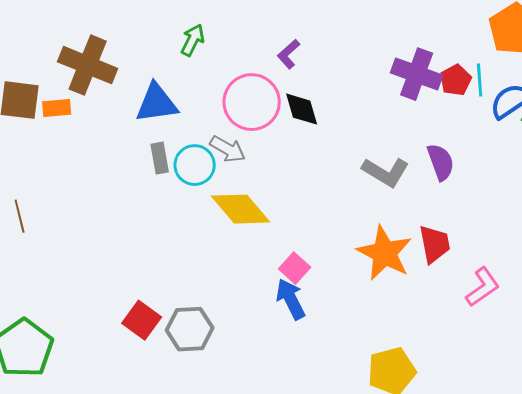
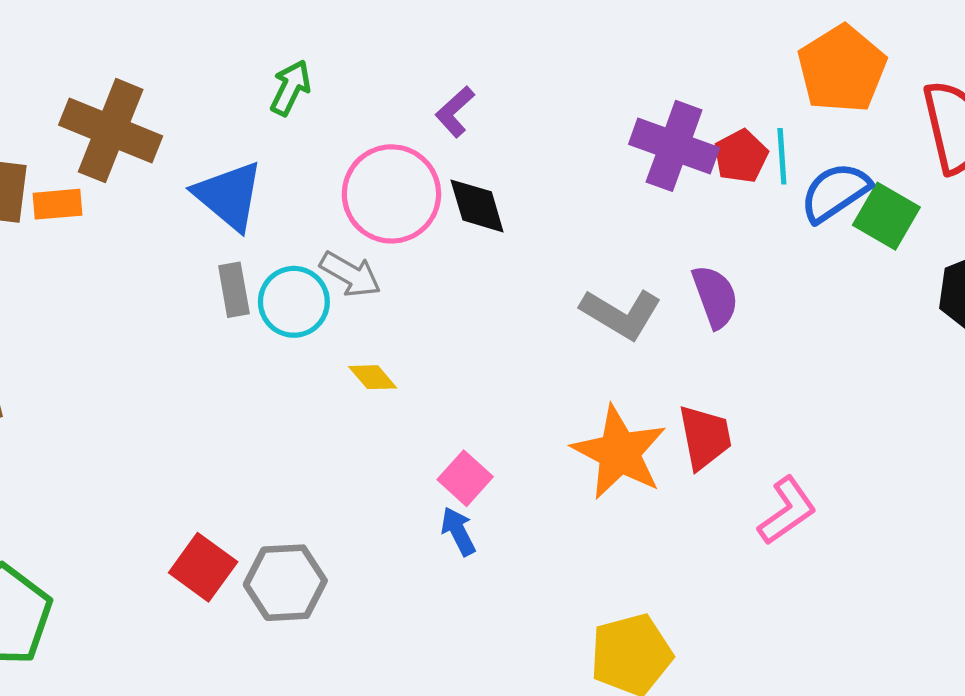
blue triangle: (157, 103) -> (229, 196), turned 48
yellow diamond: (241, 209) -> (373, 377), size x0.5
blue arrow: (291, 299) -> (458, 531), size x0.7

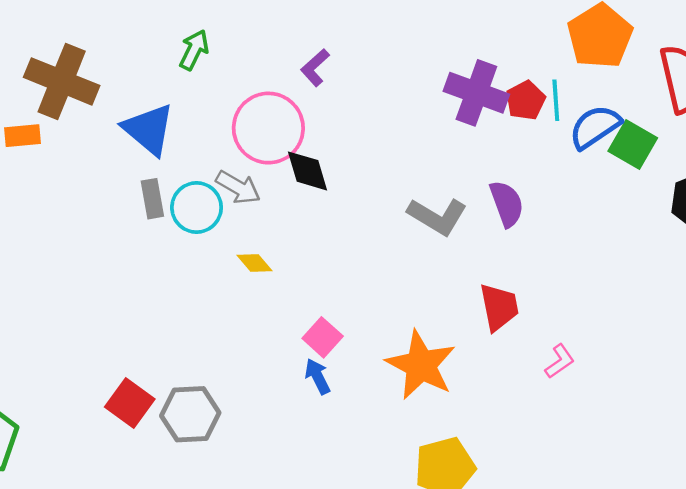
black diamond: (477, 206) -> (307, 171), moved
orange star: (619, 453) -> (421, 365), moved
pink L-shape: (787, 511) -> (560, 361), size x0.7

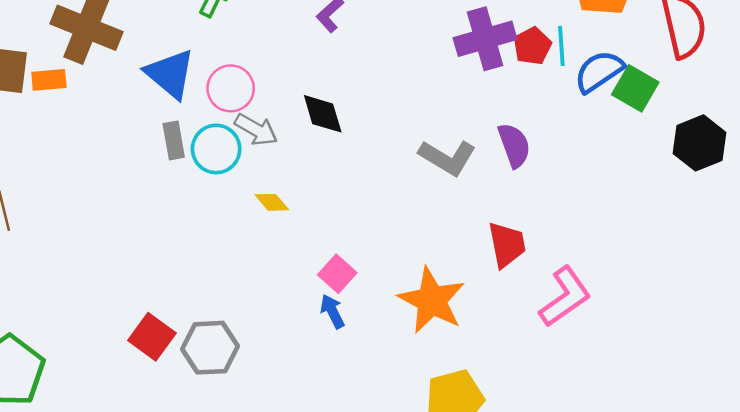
purple cross: (476, 93) -> (485, 39), turned -36
pink circle: (268, 128) -> (231, 88), moved, size x0.7
pink L-shape: (560, 361) -> (565, 297), size x1.8

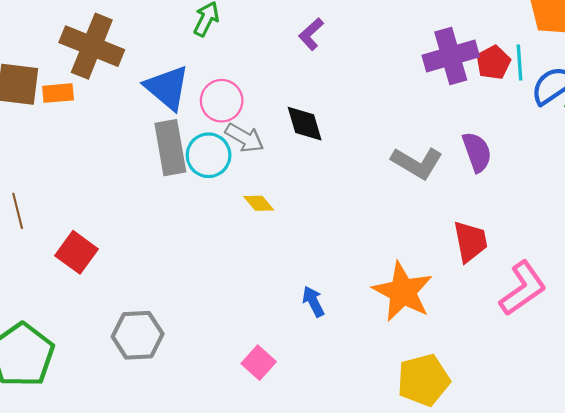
gray rectangle: (174, 140) -> (170, 148), size x1.6
pink square: (337, 274) -> (259, 363), moved
red square: (152, 337) -> (77, 252), moved
gray hexagon: (210, 348) -> (138, 335), moved

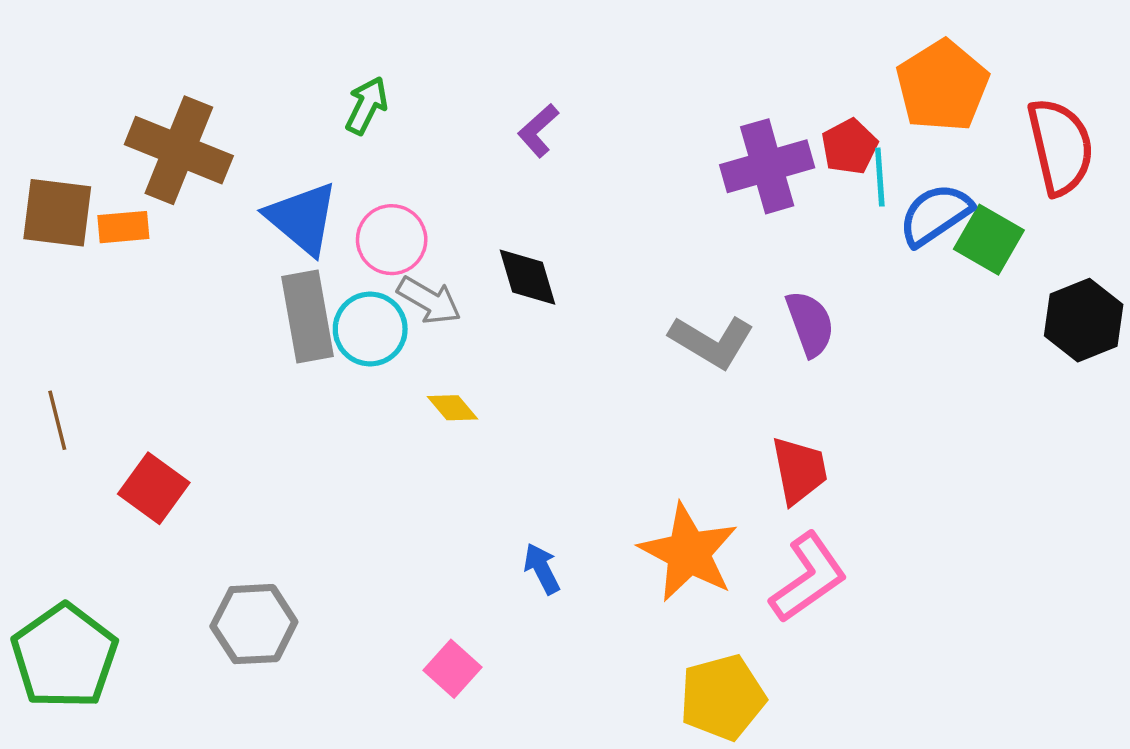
red pentagon: (493, 63) -> (849, 147), moved
pink L-shape: (523, 288) -> (808, 578), moved

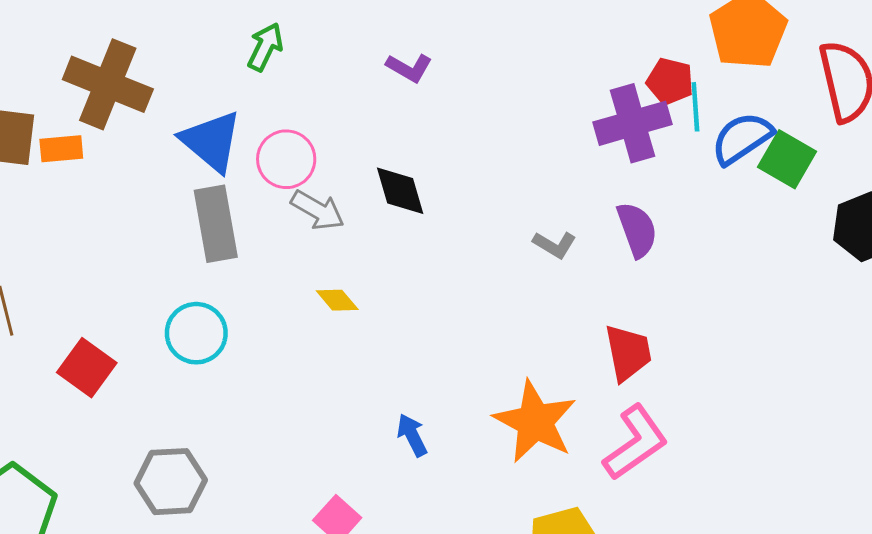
purple L-shape: (538, 131) -> (409, 68), turned -108
red pentagon: (849, 147) -> (670, 81), turned -30
purple cross: (767, 166) -> (633, 123), moved
cyan circle: (370, 329) -> (196, 333), moved
gray L-shape: (712, 342) -> (555, 245), size x0.6

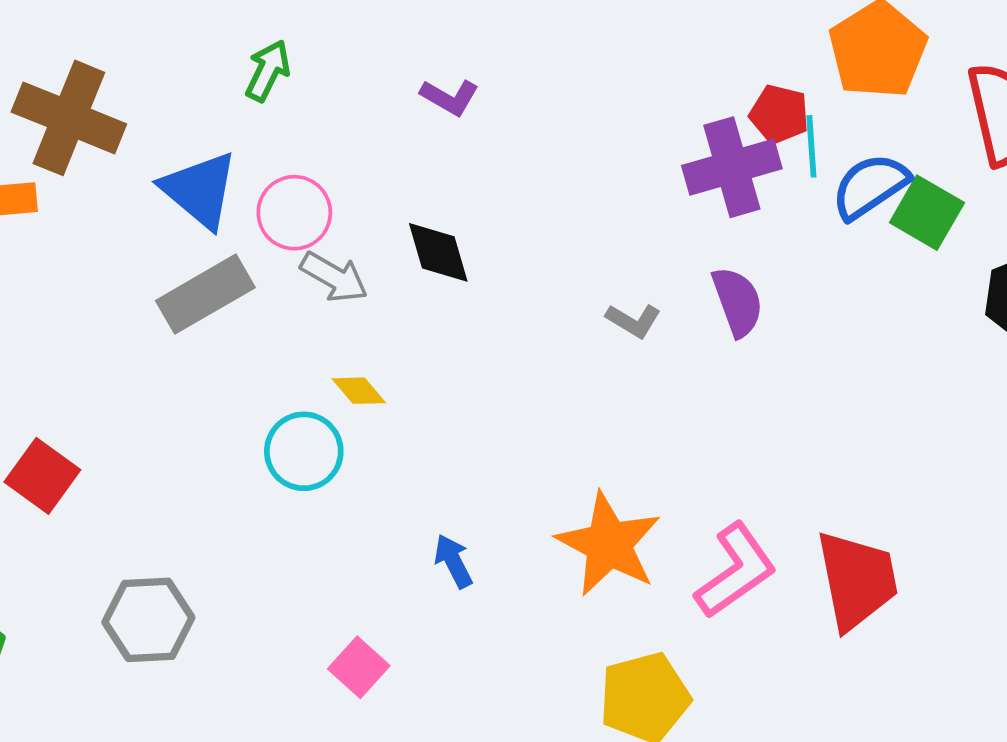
gray rectangle: (216, 224) -> (205, 294), turned 70
cyan circle: (196, 333) -> (304, 451), moved
red trapezoid: (628, 353) -> (857, 580), moved, size x1.4

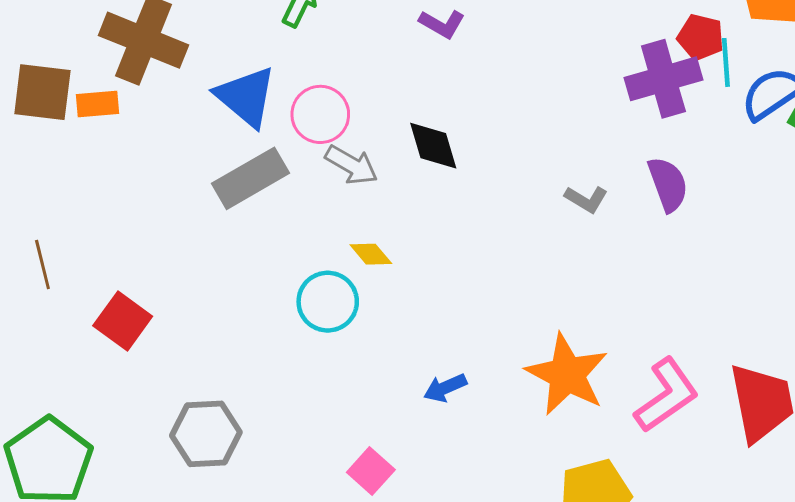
blue arrow: (453, 561) -> (445, 388), turned -87

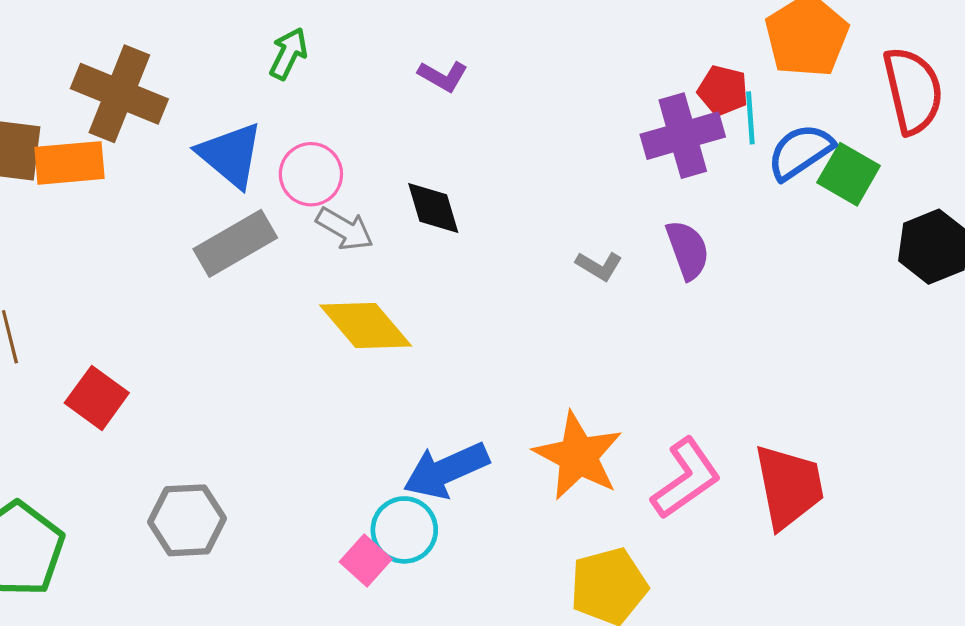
orange rectangle: (97, 104) -> (69, 163), size x1.5
yellow diamond: (371, 254) -> (366, 326), size x2.0
cyan circle: (328, 302) -> (404, 530), moved
blue arrow: (445, 388) -> (446, 470), size x1.8

